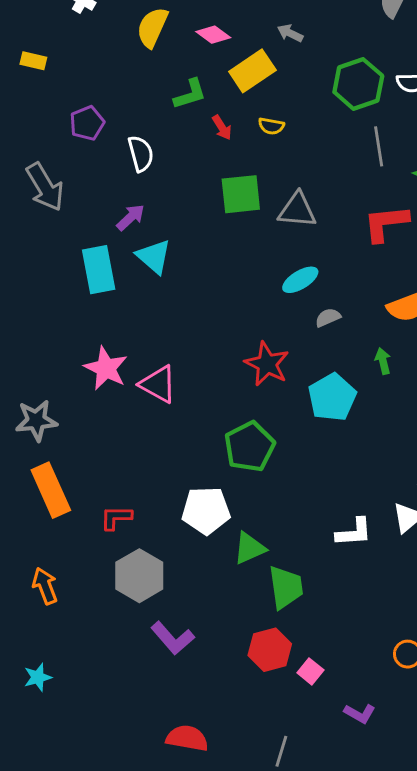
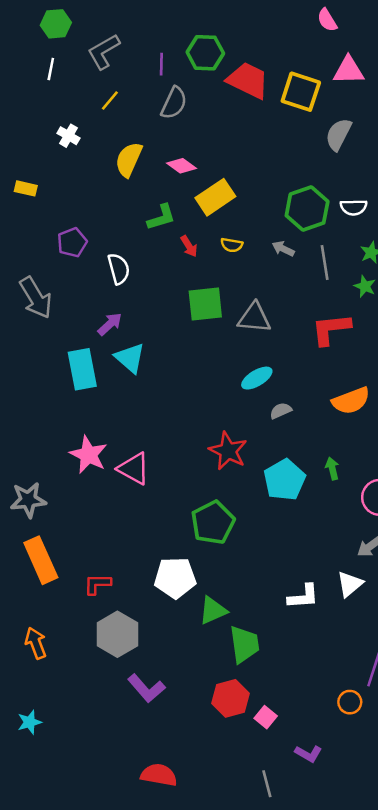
gray arrow: (290, 33) -> (283, 249), moved
green arrow: (383, 361) -> (332, 468), moved
gray line: (281, 751) -> (267, 784), moved, turned -32

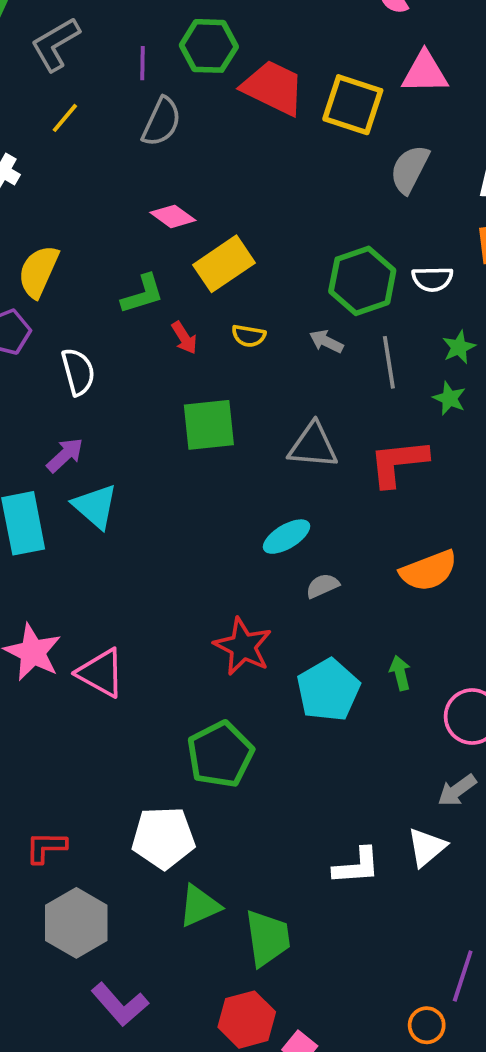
yellow semicircle: (129, 160) -> (38, 271), moved
gray triangle: (254, 318) -> (313, 446), moved
green triangle: (213, 610) -> (199, 906), moved

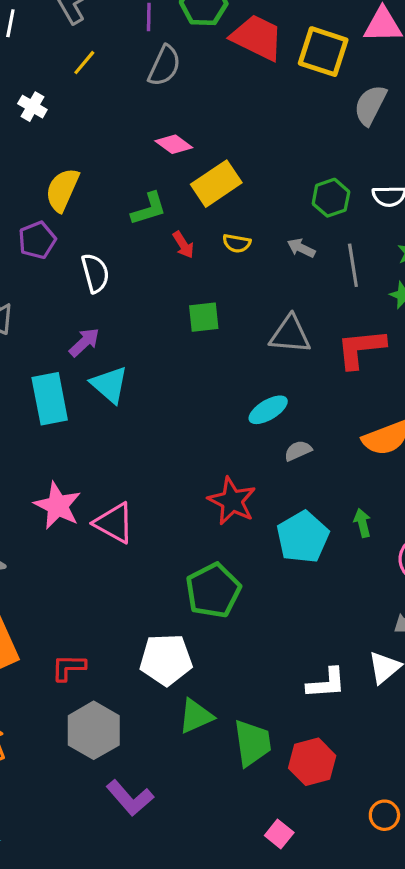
green hexagon: (362, 281) -> (331, 198), size x0.7
green square: (209, 425) -> (204, 317), size x0.7
red hexagon: (247, 1020) -> (312, 762), moved

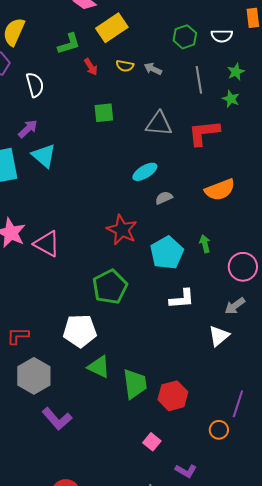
gray arrow: (301, 248) -> (153, 69), moved
white L-shape: (326, 683) -> (182, 299), moved
green triangle: (196, 716) -> (99, 367), turned 50

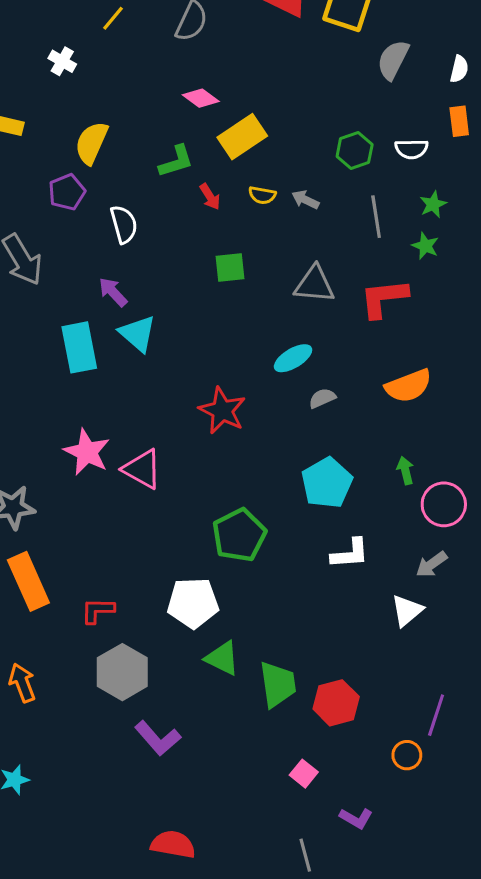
purple arrow: (28, 129) -> (113, 292), turned -90
red star: (122, 230) -> (222, 411), moved
green arrow: (205, 244) -> (405, 471), moved

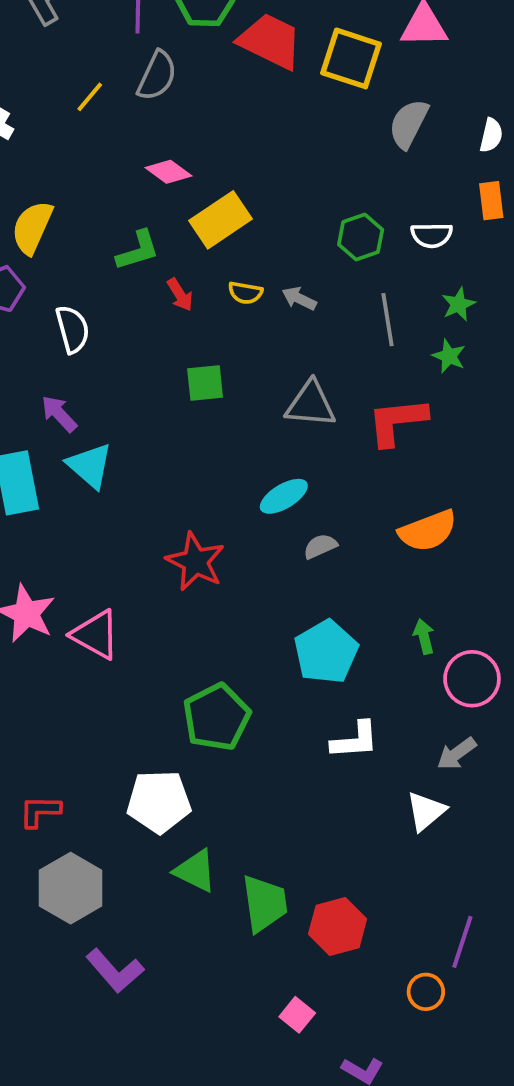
yellow line: (113, 18) -> (90, 97), moved

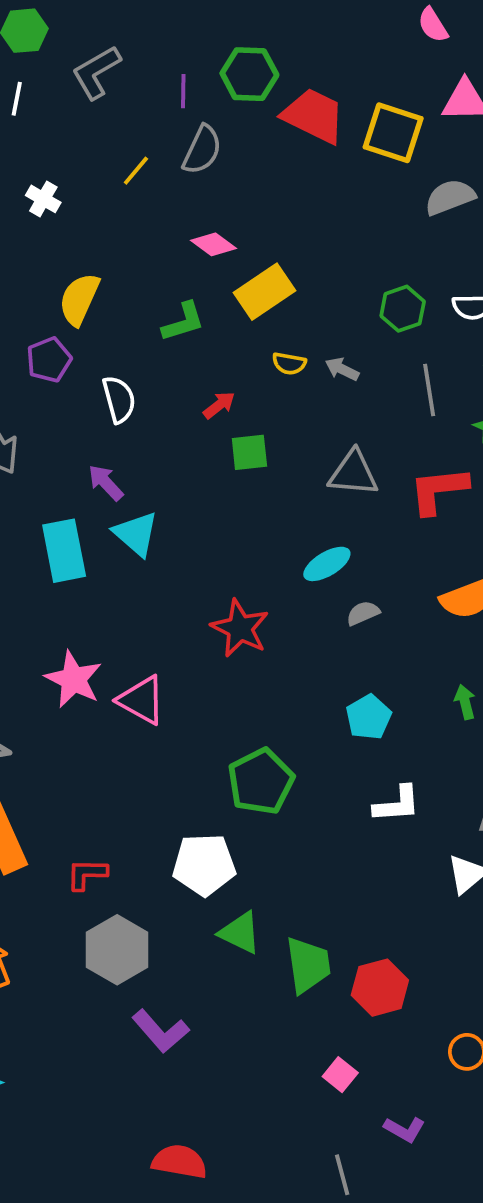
gray semicircle: (409, 124) -> (450, 197), turned 42
red arrow: (180, 295) -> (219, 405), moved, turned -96
cyan pentagon: (326, 652) -> (369, 717), size x0.7

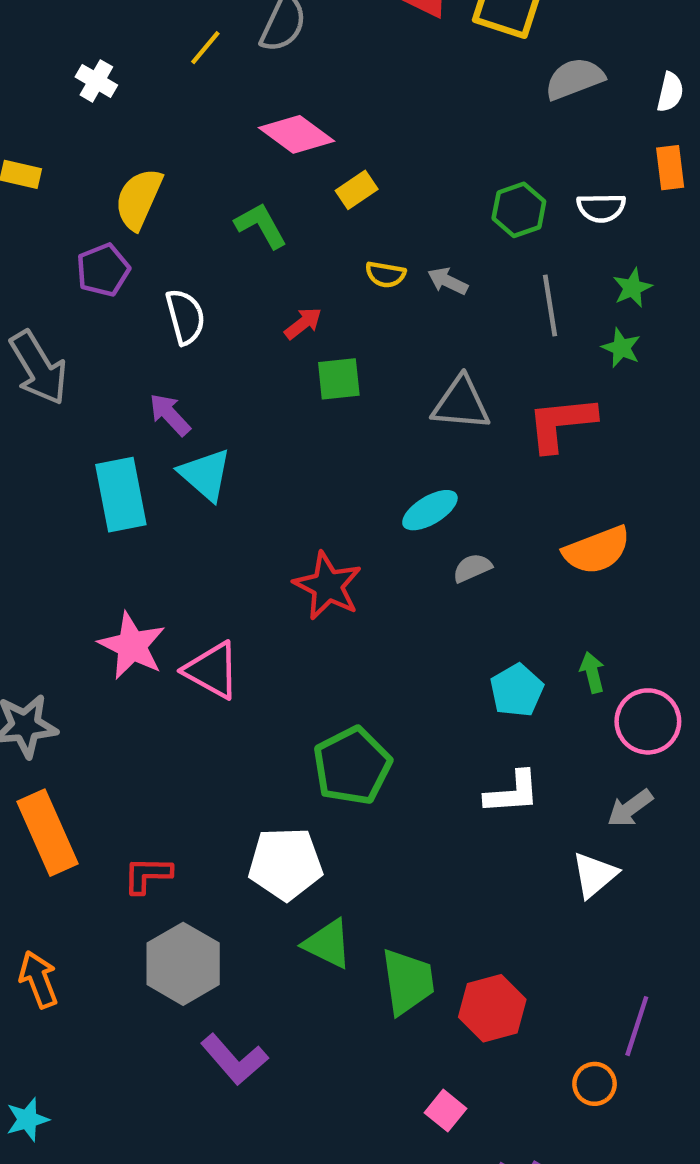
pink diamond: (213, 244) -> (297, 134), size x1.4
yellow rectangle: (265, 292) -> (357, 190), size x0.6
green L-shape: (183, 322) -> (261, 226), turned -102
cyan pentagon: (369, 717) -> (517, 690), moved

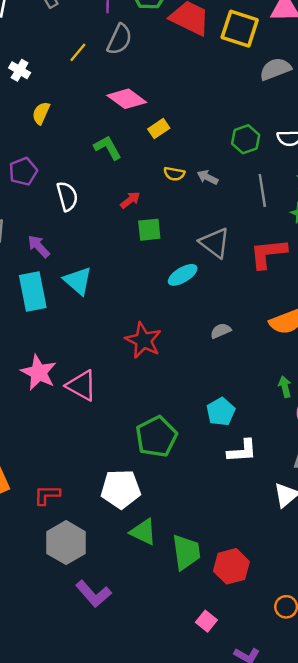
yellow semicircle: (139, 199) -> (41, 113), moved, size x0.7
gray triangle: (461, 403) -> (215, 243), turned 32
purple arrow: (170, 415) -> (39, 246), moved
cyan ellipse: (430, 510) -> (183, 275), moved
cyan pentagon: (517, 690) -> (221, 412), moved

